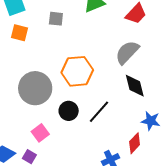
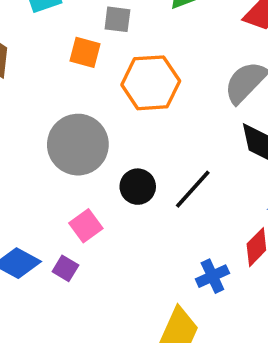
orange square: (20, 33) -> (85, 52), moved
orange hexagon: (77, 71) -> (151, 83), moved

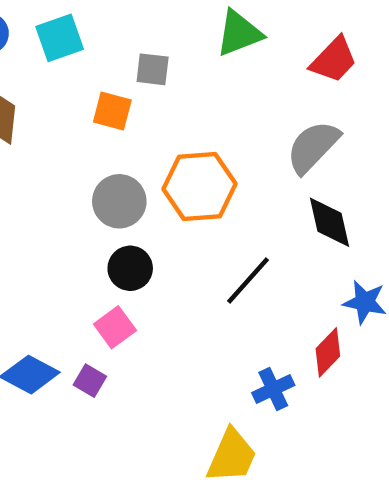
orange hexagon: (151, 83) -> (199, 186), moved
gray circle: (78, 145) -> (119, 201), moved, size x0.7
black circle: (138, 187) -> (130, 268), moved

